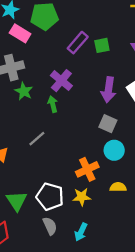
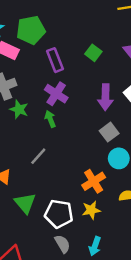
purple rectangle: (78, 43) -> (55, 60), moved, turned -55
green square: (102, 45) -> (93, 53), turned -35
gray square: (108, 124) -> (109, 132), turned 36
green triangle: (17, 201) -> (25, 203), moved

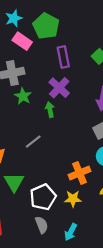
green pentagon: (31, 30) -> (46, 26), turned 30
white pentagon: (59, 214) -> (43, 197), turned 30

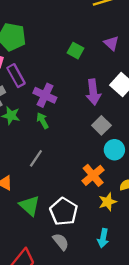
purple rectangle: (63, 57) -> (16, 76), moved
yellow star: (73, 199) -> (107, 202), moved
gray semicircle: (42, 225) -> (61, 242), moved

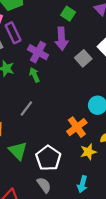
purple arrow: (93, 92) -> (62, 39), moved
gray square: (101, 125) -> (83, 58), moved

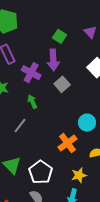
gray square: (83, 58) -> (62, 84), moved
green arrow: (34, 75) -> (32, 102), moved
yellow star: (88, 152) -> (79, 175), moved

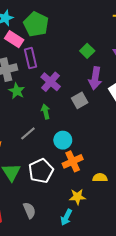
purple arrow: (53, 60) -> (95, 78), moved
cyan circle: (87, 123) -> (63, 140), moved
white pentagon: (41, 172) -> (41, 171), moved

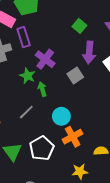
green star: (17, 91) -> (27, 76), moved

